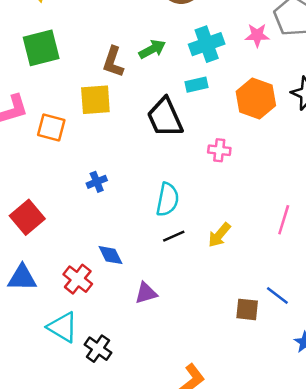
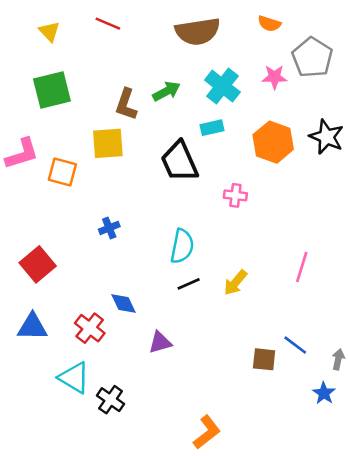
cyan cross: (207, 44) -> (222, 86), turned -32

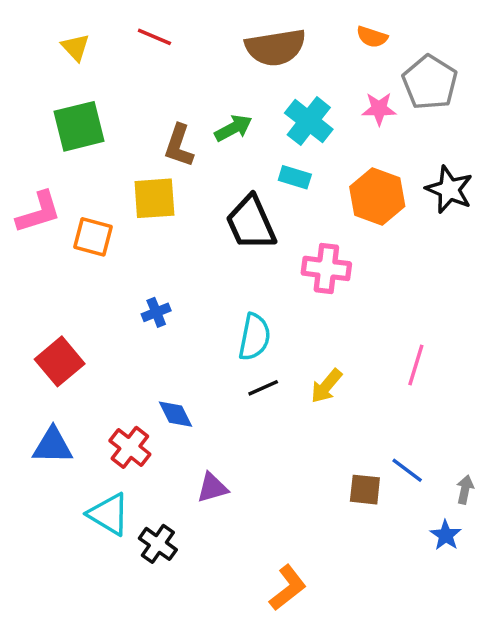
cyan rectangle: (212, 128) -> (295, 177), turned 30
pink cross: (235, 195) -> (326, 268), size x1.5
purple triangle: (160, 342) -> (212, 488), moved

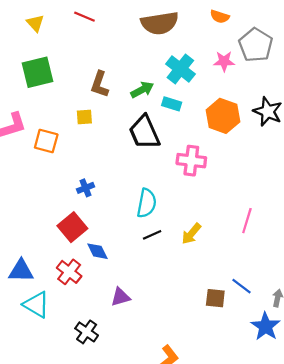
green arrow: (233, 128) -> (142, 90), moved
yellow square: (154, 198) -> (84, 117), size x0.6
red square: (60, 361) -> (72, 227), moved
cyan triangle: (109, 514) -> (36, 305), moved
blue star: (446, 535) -> (266, 326), size x1.5

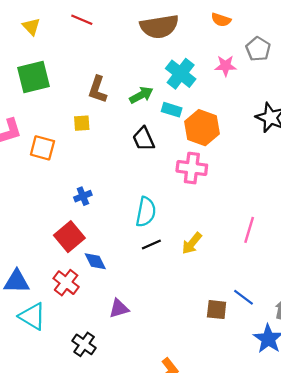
gray pentagon: (256, 45) -> (258, 49), size x0.7
orange hexagon: (223, 116) -> (202, 128), moved
black trapezoid: (144, 132) -> (144, 139), size x0.7

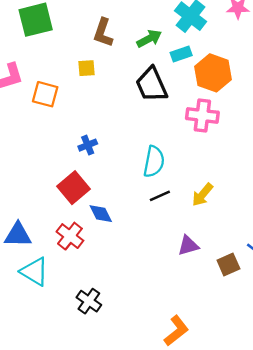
cyan rectangle: (172, 110) -> (181, 54), turned -36
black trapezoid: (144, 139) -> (152, 85), size x1.4
purple triangle: (119, 308) -> (188, 246), moved
brown square: (217, 310) -> (228, 264), turned -30

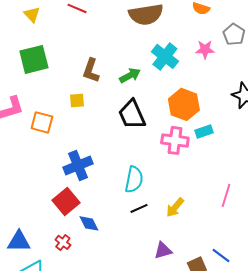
cyan rectangle: (181, 54) -> (204, 131), moved
blue cross: (88, 145) -> (78, 165), size x1.8
red cross: (70, 236) -> (63, 242), size x0.7

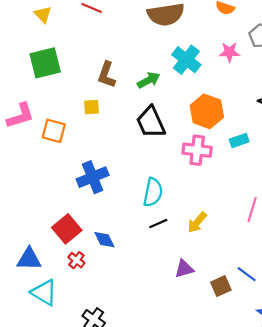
cyan rectangle: (204, 131) -> (239, 141), moved
red square: (66, 201) -> (67, 229), moved

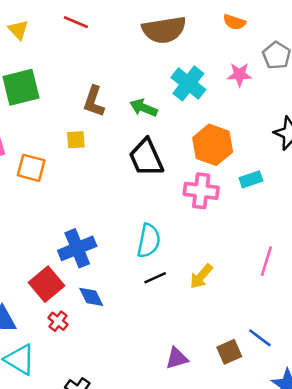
green arrow: (149, 80) -> (144, 108), turned -130
blue cross: (93, 177) -> (77, 248), moved
purple triangle: (184, 269) -> (177, 358), moved

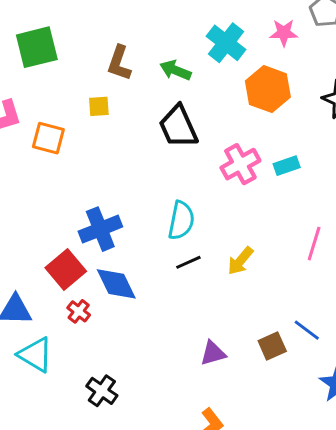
orange hexagon: (213, 145) -> (268, 89), moved
cyan rectangle: (251, 179) -> (287, 166), moved
pink cross: (201, 191) -> (240, 164), turned -36
blue diamond: (91, 297) -> (116, 284), size x1.4

